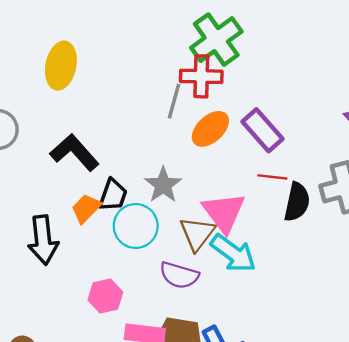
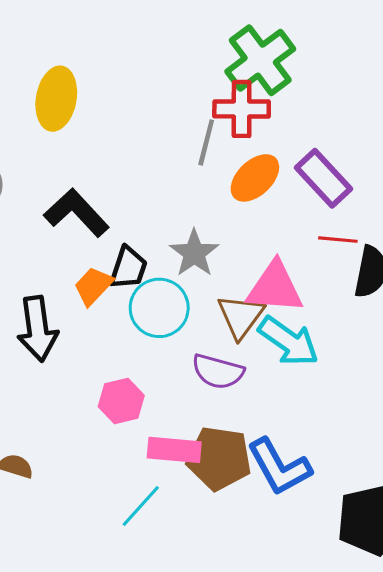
pink triangle: (224, 212) -> (275, 288), turned -48

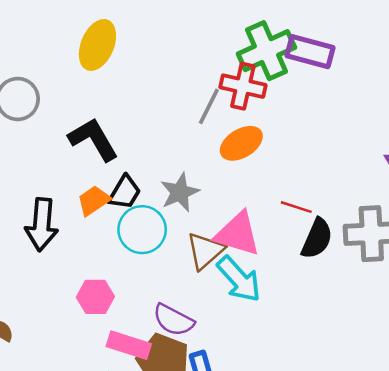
purple rectangle: (324, 178) -> (310, 52), moved, turned -45
purple semicircle: (218, 372) -> (173, 320), moved

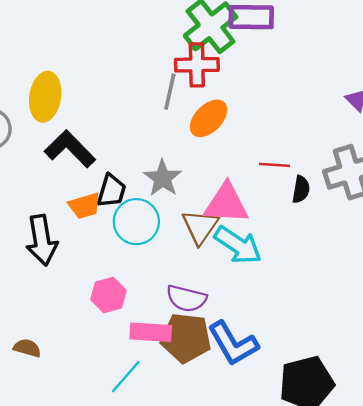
yellow ellipse: (97, 45) -> (45, 97), moved
orange trapezoid: (94, 201) -> (85, 206), turned -148
black semicircle: (317, 239) -> (301, 189), size x0.7

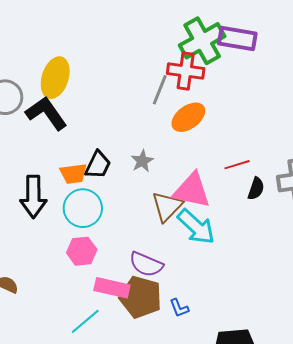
black L-shape: (70, 149) -> (46, 113), moved
red line: (274, 165) -> (237, 165), turned -30
gray star: (163, 178) -> (142, 161), size x0.7
cyan circle: (136, 222) -> (83, 208), moved
blue L-shape: (233, 344) -> (179, 308), size x0.5

